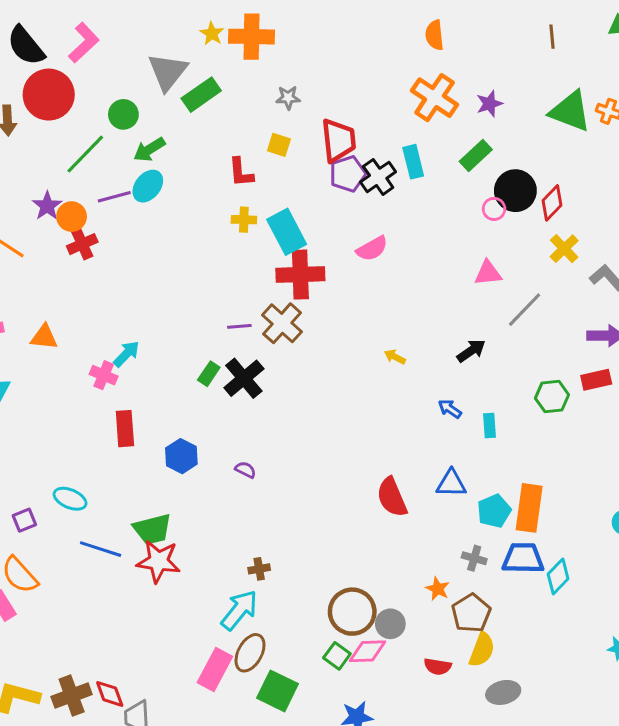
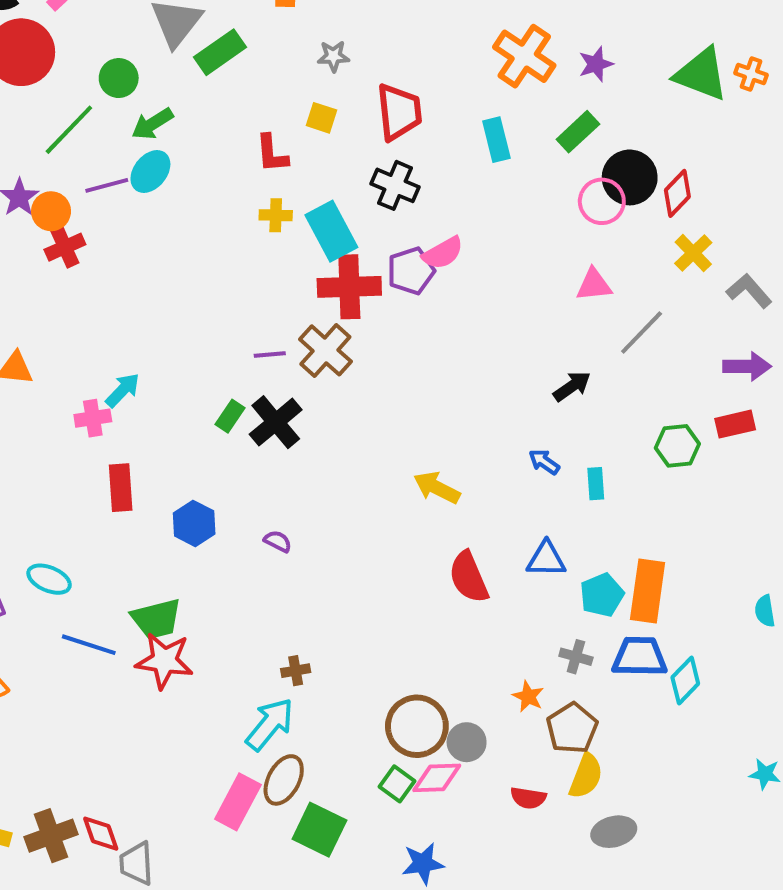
purple pentagon: (348, 174) -> (411, 271), moved
black cross: (378, 177) -> (395, 185), moved, turned -32
pink circle: (494, 209) -> (602, 201), size x1.5
yellow arrow: (395, 357) -> (437, 488), moved, size x1.6
pink cross: (104, 375) -> (93, 418), turned -32

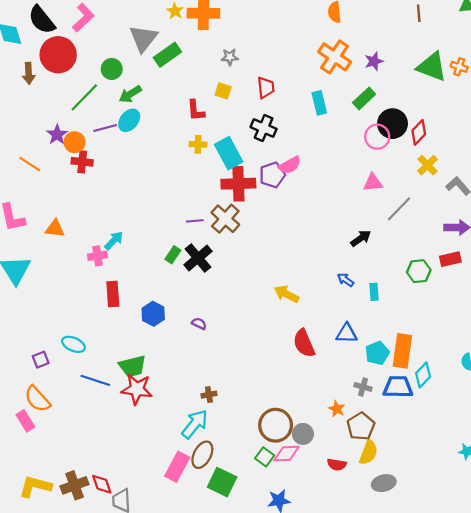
red trapezoid: (399, 112) -> (266, 88), size x0.7
red cross: (65, 247) -> (82, 162), turned 30
cyan diamond: (685, 681) -> (423, 375), moved

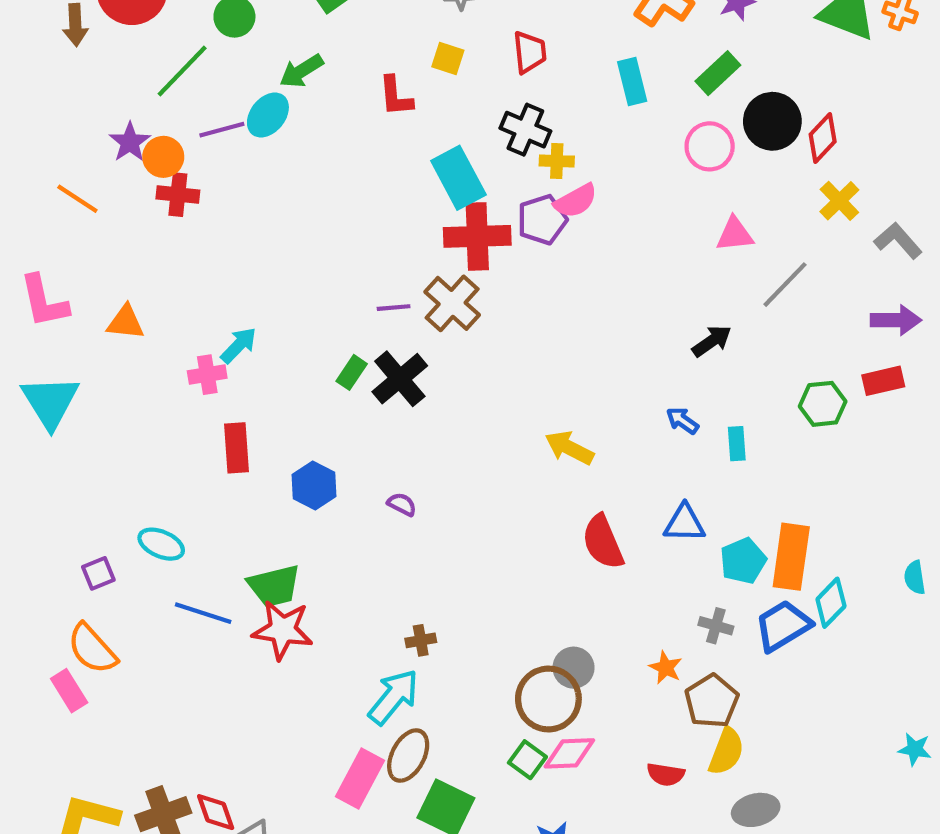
green arrow: (130, 94) -> (301, 71), moved
pink circle: (377, 137) -> (710, 146), moved
yellow cross: (198, 144) -> (557, 161), moved
blue trapezoid: (398, 387) -> (783, 626), turned -32
gray circle: (303, 434) -> (574, 668), moved

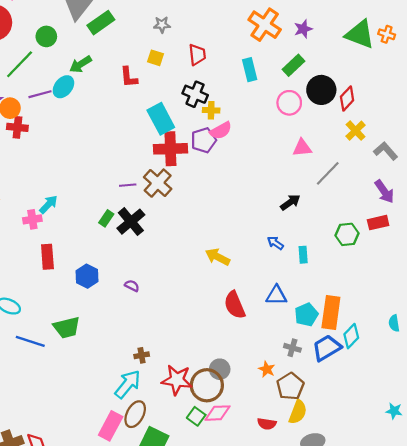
purple arrow: (896, 320) -> (384, 192), turned 55
red star: (283, 630) -> (177, 380), moved

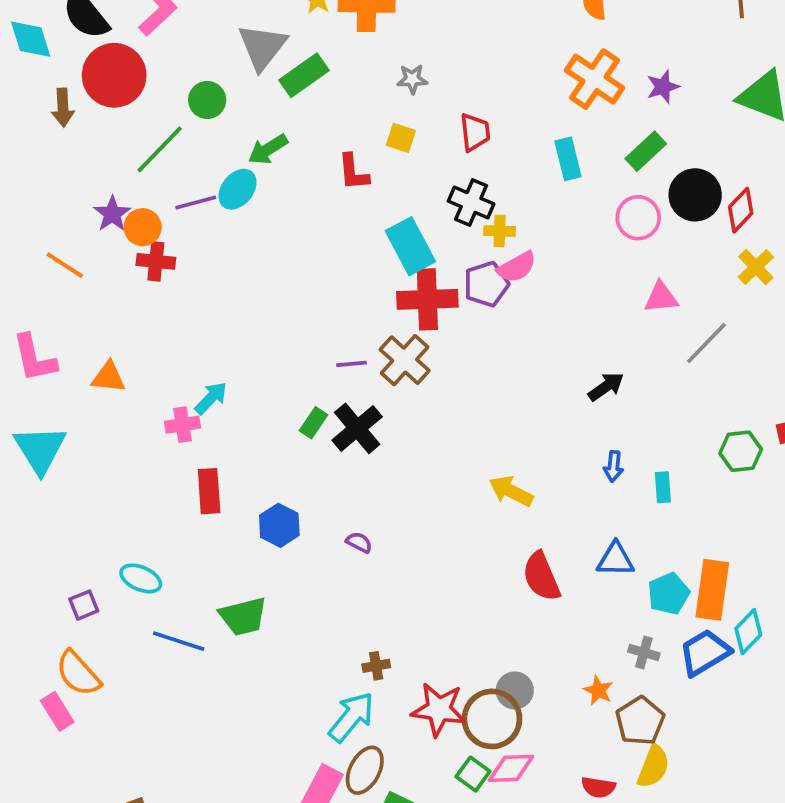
black arrow: (290, 202) -> (606, 387), moved
blue arrow: (275, 243) -> (613, 466), turned -119

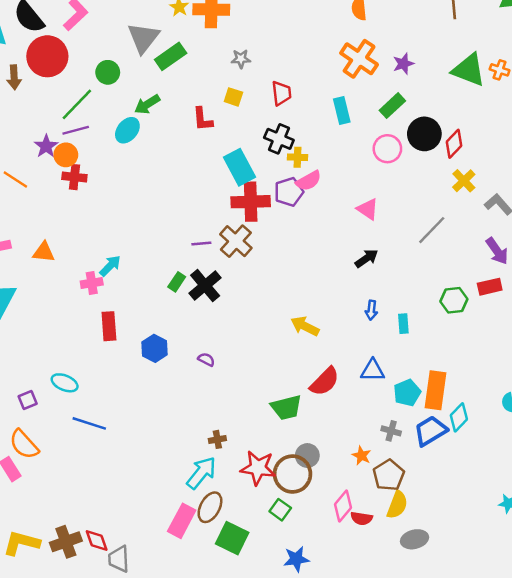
purple line: (196, 202) -> (76, 130), moved
pink triangle: (661, 297) -> (368, 209), moved, turned 40
red semicircle: (541, 577) -> (325, 382), turned -112
green trapezoid: (243, 616) -> (286, 407), moved
pink diamond: (511, 768) -> (343, 506), moved, turned -48

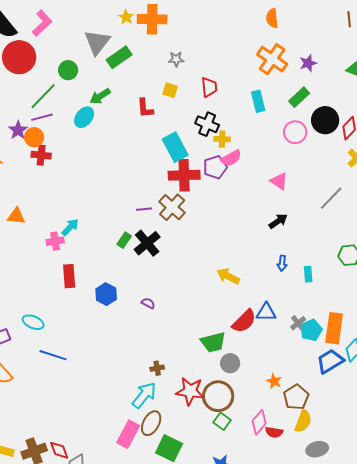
blue triangle: (373, 370) -> (266, 312), moved
gray cross: (391, 431) -> (298, 323), moved, turned 35
gray circle: (307, 456) -> (230, 363), moved
green square: (280, 510) -> (222, 421), moved

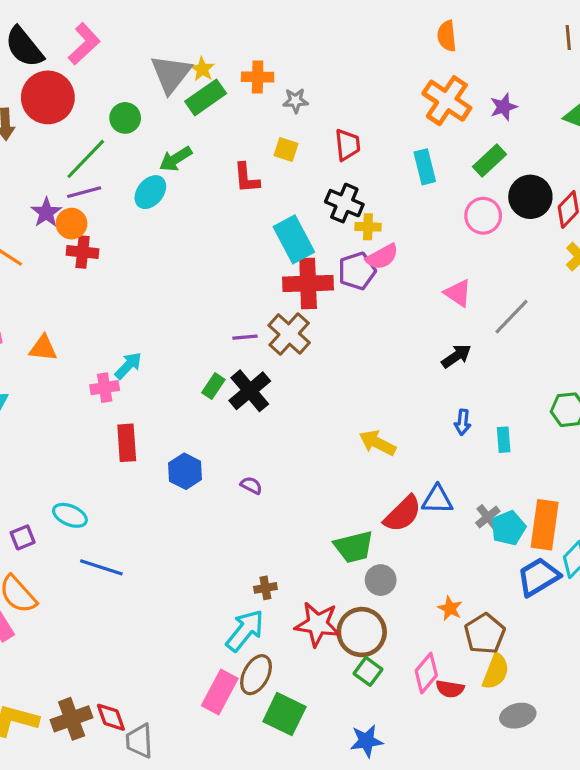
yellow star: (126, 17) -> (202, 69), moved
orange cross: (152, 19) -> (258, 77), moved, size x0.7
gray line: (331, 198) -> (511, 317), moved

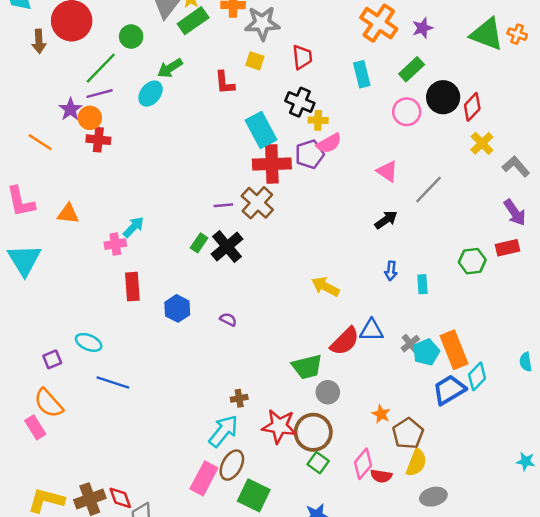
gray star: (295, 101) -> (262, 23), size x1.8
orange rectangle: (545, 525) -> (454, 350), turned -30

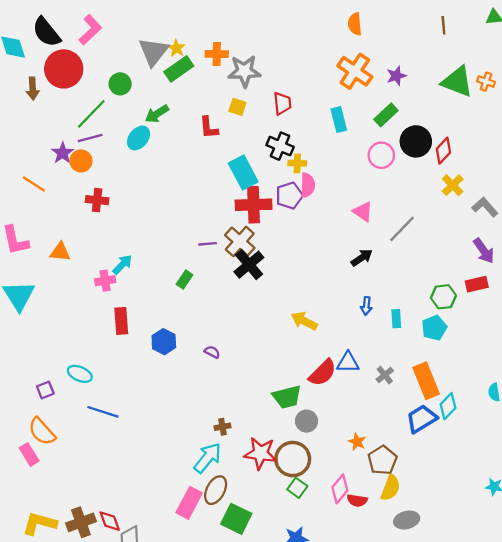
red cross: (98, 140) -> (97, 200), moved
pink semicircle: (329, 143) -> (308, 185), turned -60
black cross: (227, 247) -> (249, 265), moved
cyan pentagon: (426, 352) -> (434, 328), moved

